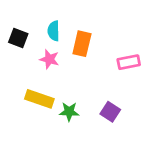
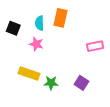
orange rectangle: (82, 44) -> (60, 18), moved

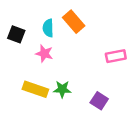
orange rectangle: (60, 18) -> (74, 22), turned -54
green star: (51, 83) -> (62, 89), moved

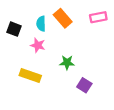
pink rectangle: (116, 56) -> (98, 17), moved
green star: (62, 89) -> (67, 63), moved

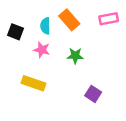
green star: (67, 63) -> (75, 56), moved

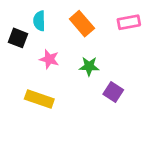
cyan semicircle: (45, 26) -> (39, 21), moved
purple square: (93, 94) -> (113, 92), moved

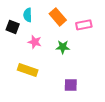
pink rectangle: (129, 22) -> (84, 25), moved
purple square: (113, 92) -> (71, 85), moved, turned -32

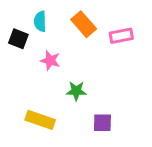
green star: (63, 47) -> (76, 91), moved
yellow rectangle: (28, 70) -> (40, 120), moved

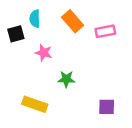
black square: (18, 39) -> (16, 34), turned -36
purple square: (102, 123) -> (107, 107), moved

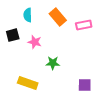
black square: (16, 34) -> (13, 35), moved

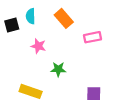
pink rectangle: (84, 25) -> (93, 37), moved
black square: (13, 35) -> (12, 25), moved

